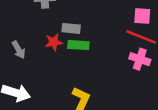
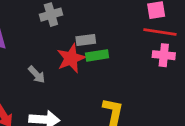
red star: (54, 42) -> (71, 58), size x1.5

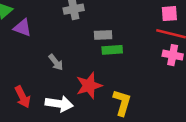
red star: (71, 58) -> (89, 86), moved

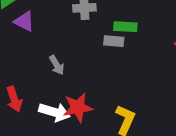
green rectangle: (112, 50) -> (125, 27), moved
red star: (89, 86) -> (78, 107), moved

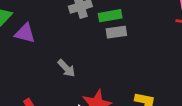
green rectangle: (125, 27) -> (110, 16), moved

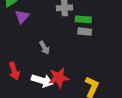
purple triangle: (25, 33) -> (22, 17), turned 42

